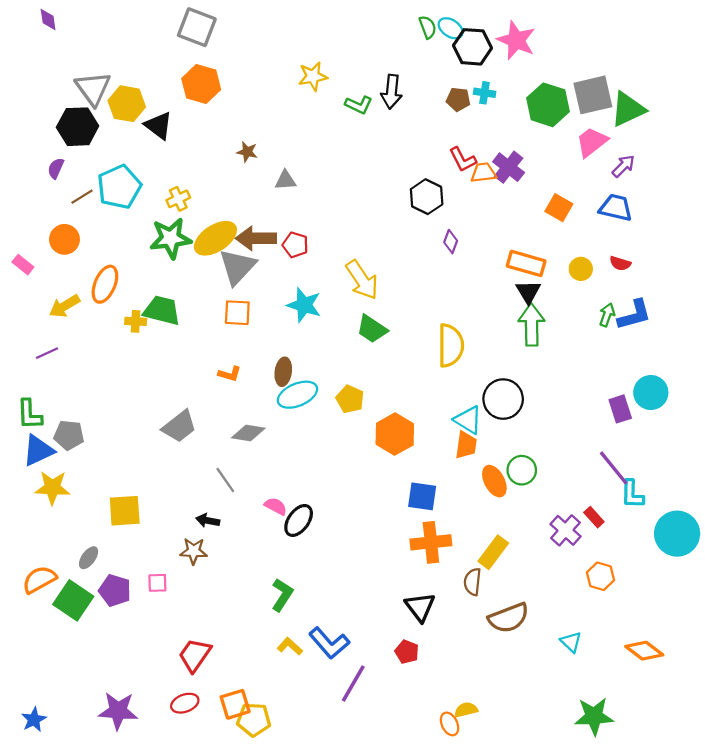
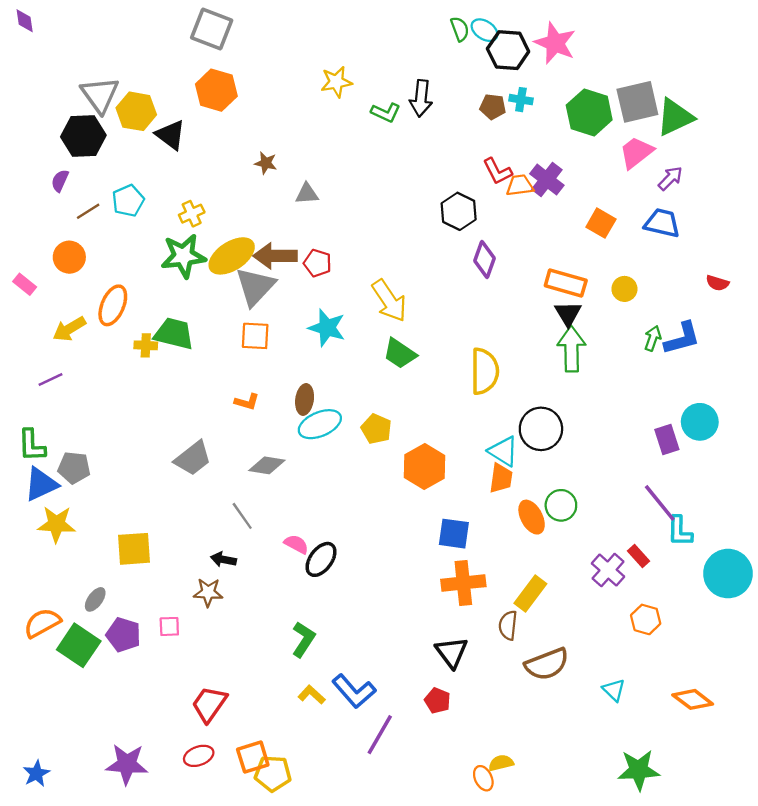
purple diamond: (48, 19) -> (25, 21), moved
cyan pentagon: (119, 187) -> (128, 201), size x0.7
purple diamond: (451, 242) -> (485, 260), size x1.4
red semicircle: (620, 263) -> (717, 283), moved

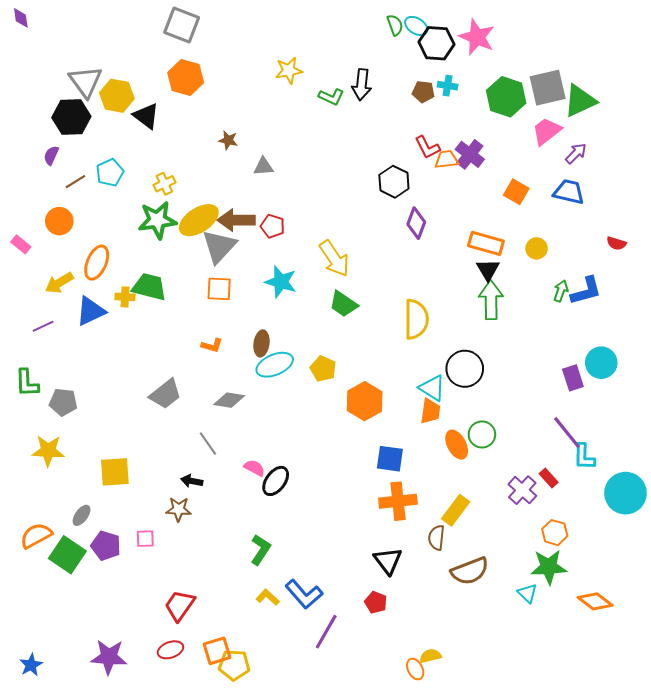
blue triangle: (41, 484) -> (91, 311), moved
green star: (639, 770) -> (549, 567), moved

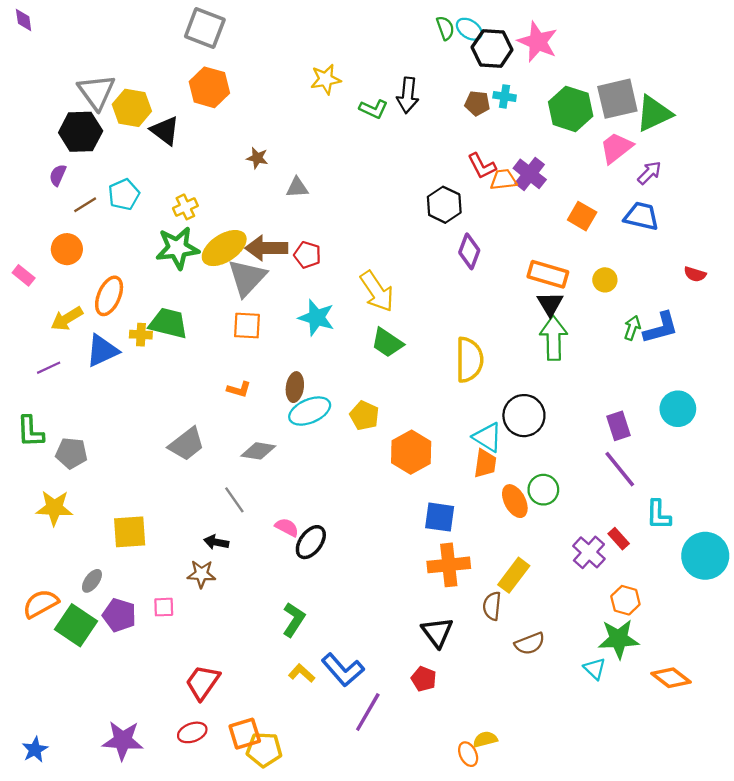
purple rectangle: (573, 378) -> (619, 426), moved
purple line: (567, 432) -> (620, 469), moved
brown semicircle: (470, 571) -> (530, 644), size x0.7

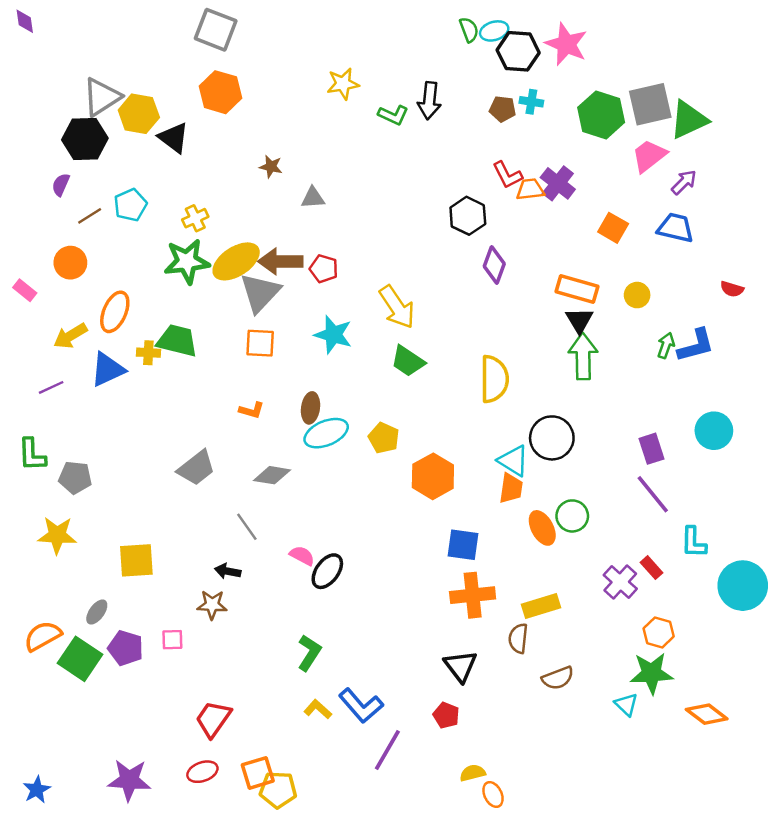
cyan ellipse: (469, 29) -> (494, 31), turned -50
gray triangle: (97, 92) -> (102, 97), turned 33
yellow rectangle: (514, 575) -> (541, 606), turned 36
yellow semicircle: (485, 739) -> (473, 773), moved

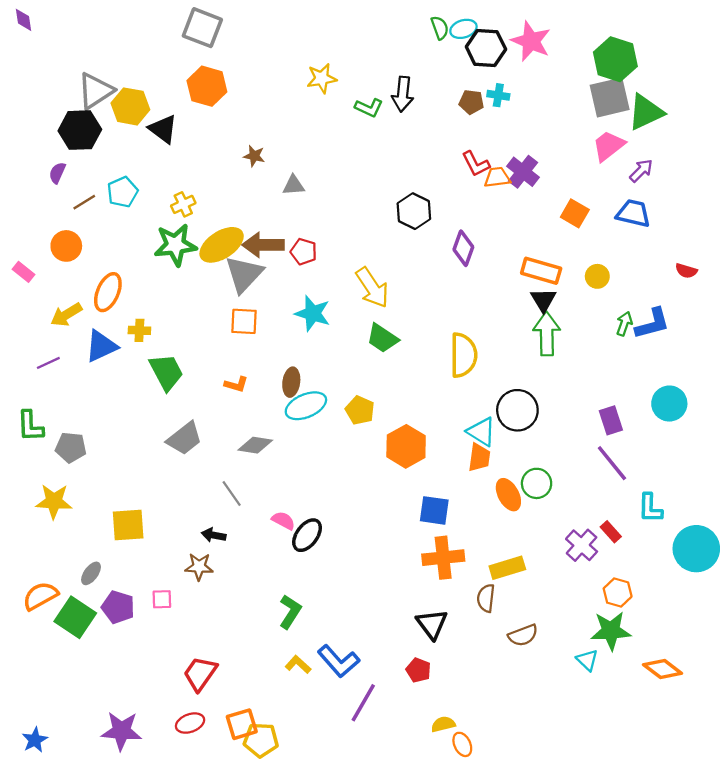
green hexagon: (601, 115) -> (615, 59), moved
black hexagon: (468, 216) -> (414, 211), moved
green trapezoid: (177, 341) -> (166, 372), moved, turned 48

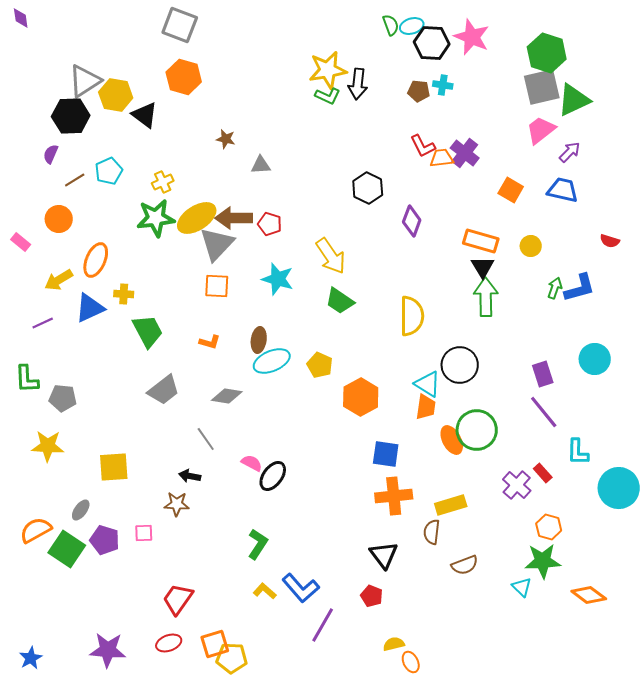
yellow star: (322, 78) -> (328, 70), moved, size x1.4
green circle: (537, 483) -> (477, 430), size x1.5

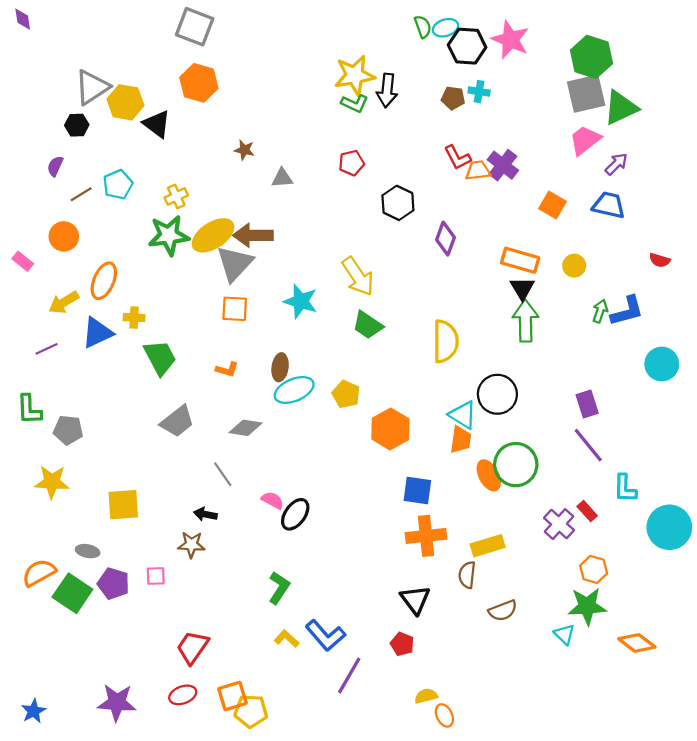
black hexagon: (71, 116) -> (77, 125), size x0.6
red pentagon: (270, 224) -> (351, 163), moved, turned -30
cyan circle: (595, 359) -> (662, 364), moved
gray ellipse: (81, 510) -> (88, 551), turned 65

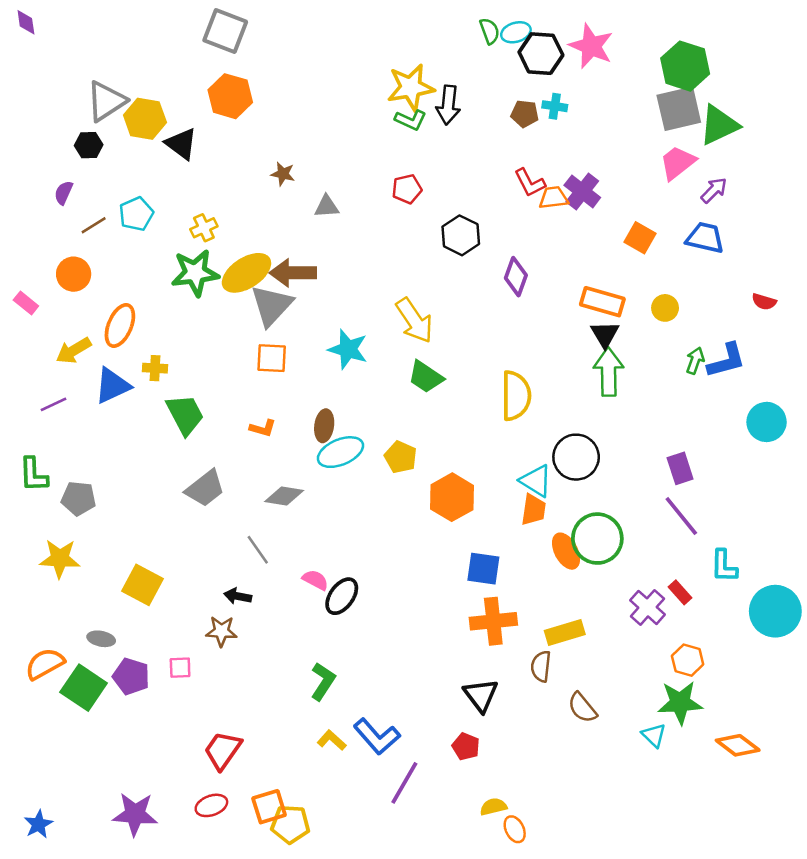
yellow square: (123, 505) -> (142, 585), turned 32
brown semicircle: (503, 611) -> (582, 708), turned 72

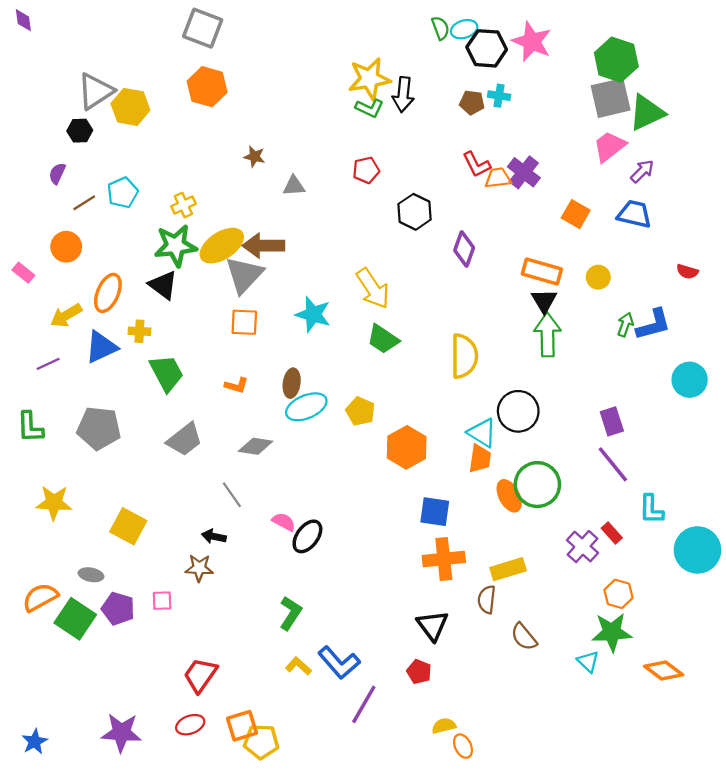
black triangle: (181, 144) -> (163, 285), moved
gray pentagon: (79, 498) -> (99, 428), moved, size x1.4

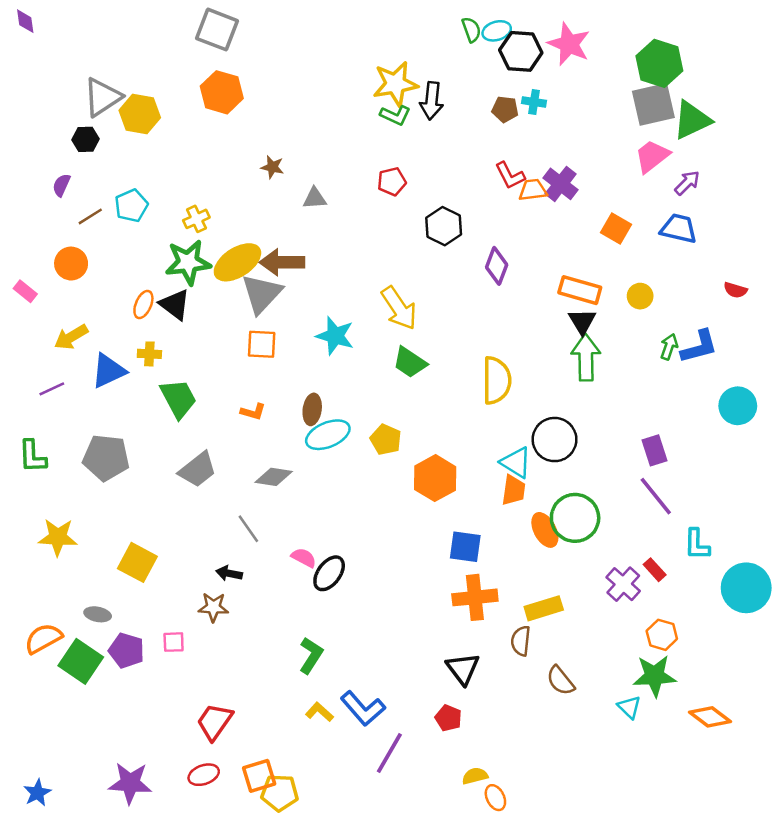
orange ellipse: (108, 293) -> (143, 304), moved, size x0.7

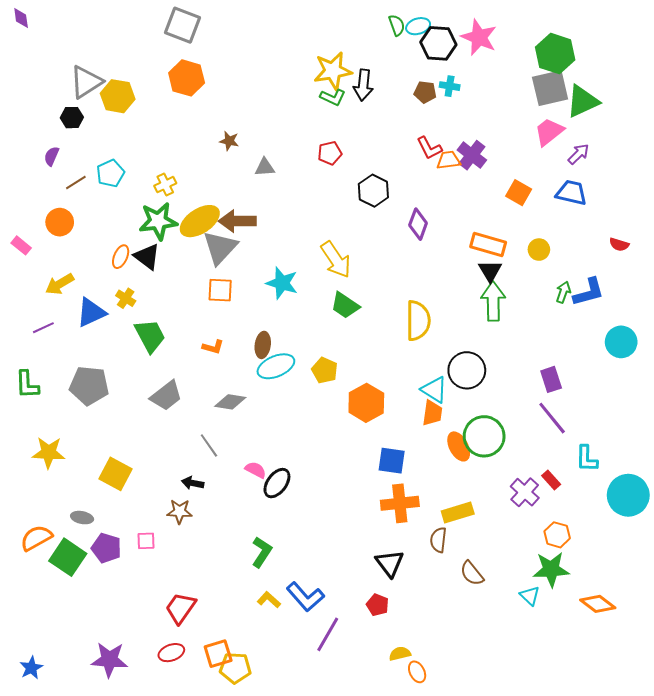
yellow cross: (149, 354) -> (126, 298), turned 30

